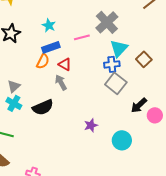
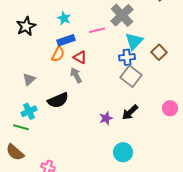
cyan cross: (14, 103) -> (29, 111), moved, turned 35
black arrow: (139, 105) -> (130, 112), moved
cyan circle: (122, 140) -> (123, 152), moved

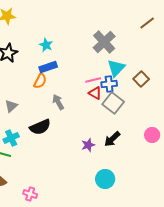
pink line: (97, 30) -> (93, 80), moved
red triangle: (80, 57) -> (95, 93), moved

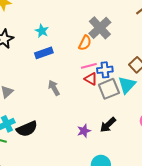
cyan triangle: (116, 68) -> (127, 85), moved
orange semicircle: (40, 81) -> (85, 43), moved
gray square: (113, 103) -> (109, 89), turned 30
black semicircle: (40, 127) -> (27, 129), moved

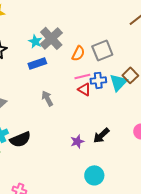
gray cross: (100, 28) -> (51, 38), moved
cyan triangle: (127, 85) -> (118, 82), moved
gray square: (109, 89) -> (102, 50), moved

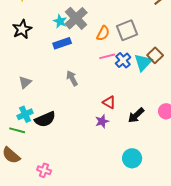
blue cross: (98, 80) -> (123, 60), turned -35
red triangle: (84, 89) -> (109, 102), moved
black arrow: (101, 135) -> (136, 115), moved
cyan circle: (94, 175) -> (132, 158), moved

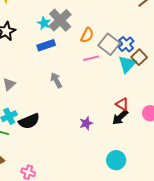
gray square: (127, 30) -> (109, 44), moved, turned -30
blue cross: (123, 60) -> (126, 44), moved
red triangle: (109, 102) -> (122, 104), moved

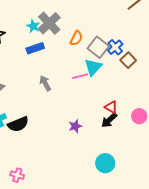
pink line: (91, 58) -> (80, 76), moved
cyan triangle: (127, 64) -> (93, 67), moved

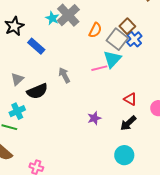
blue rectangle: (35, 48) -> (36, 46), moved, turned 60
brown square: (128, 60) -> (127, 26), moved
black arrow: (109, 120) -> (128, 123), moved
black semicircle: (18, 124) -> (37, 91), moved

